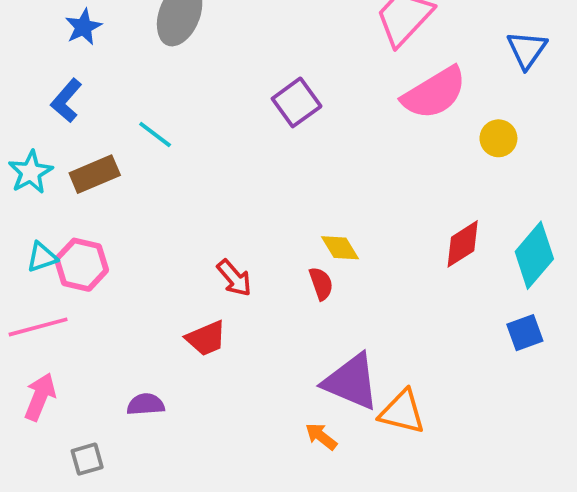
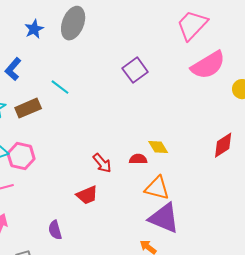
blue star: (83, 27) -> (34, 29), moved
red semicircle: (321, 284) -> (138, 159), moved, turned -72
purple semicircle: (146, 404) -> (55, 230), turned -102
orange triangle: (402, 412) -> (157, 188), moved

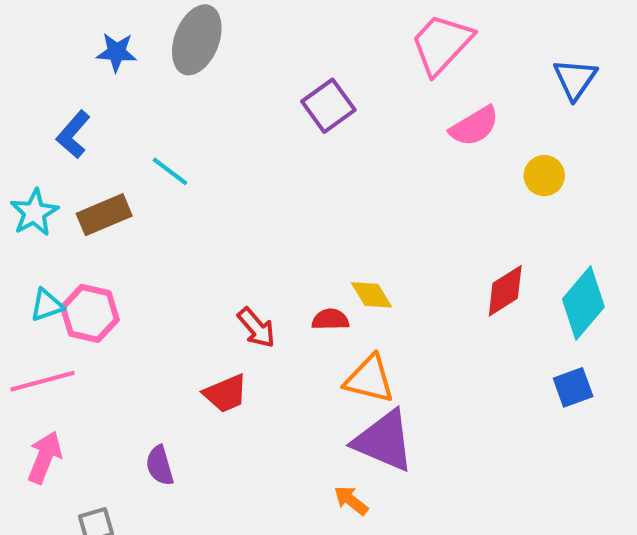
blue star: (34, 29) -> (117, 52), turned 30
pink semicircle: (208, 65) -> (474, 126), size x0.7
purple square: (135, 70) -> (328, 106), moved

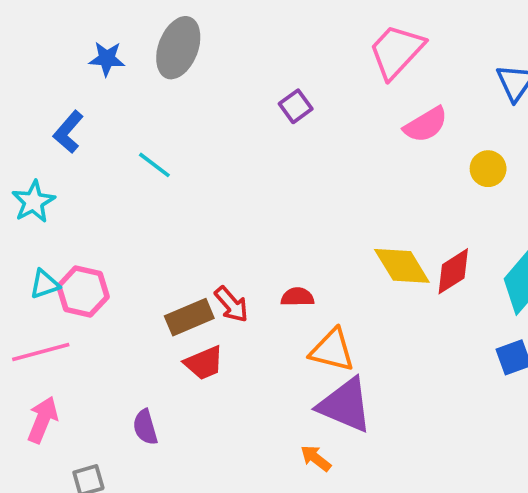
purple square: (328, 106) -> (296, 106), size x0.7
brown rectangle: (104, 215) -> (189, 317), moved
yellow diamond: (372, 295) -> (402, 266), moved, size x1.5

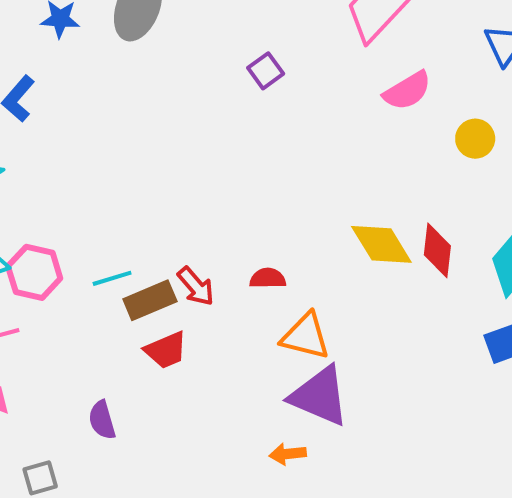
cyan line: (154, 165) -> (112, 278), moved, turned -54
red diamond: (453, 271) -> (437, 250), turned -51
orange arrow: (316, 458) -> (288, 454), turned -44

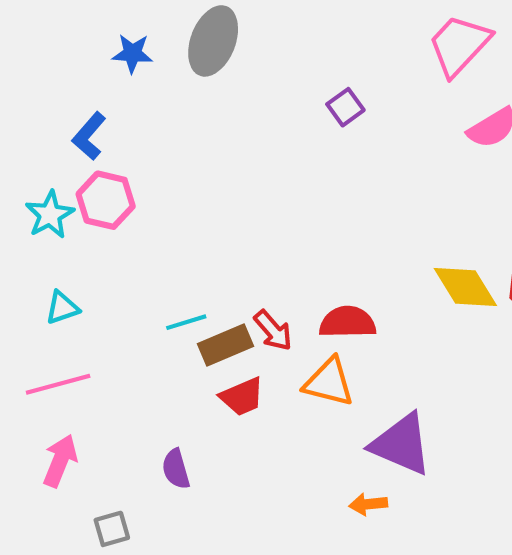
pink hexagon: (34, 272) -> (106, 200), moved
red semicircle: (268, 278) -> (348, 322), size x1.5
orange triangle: (306, 336) -> (329, 382), moved

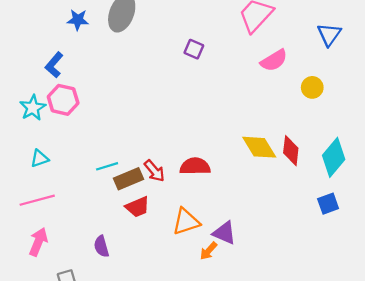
purple square: (345, 107) -> (194, 49), turned -30
orange triangle: (329, 382) -> (186, 222), moved, turned -32
purple triangle: (401, 444) -> (224, 233), size x0.7
orange arrow: (368, 504) -> (209, 251), moved, turned -42

